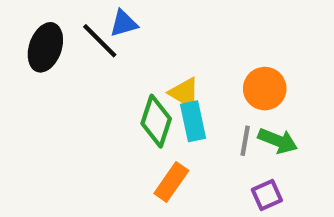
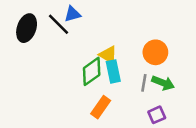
green diamond: (156, 121) -> (92, 71), turned 36

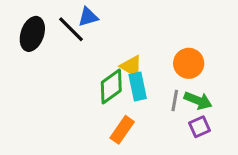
purple square: (157, 115) -> (199, 127), moved

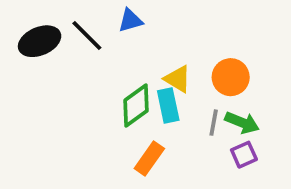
blue triangle: (88, 17) -> (130, 20), moved
black ellipse: (32, 34) -> (40, 41), turned 48
yellow triangle: (131, 66) -> (178, 79), moved

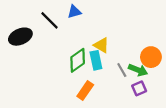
black ellipse: (40, 41) -> (20, 37), moved
orange circle: (231, 77) -> (151, 57), moved
gray line: (214, 123) -> (122, 70), turned -40

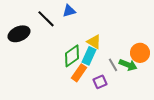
cyan rectangle: (96, 60) -> (89, 56), turned 36
purple square: (139, 88) -> (100, 82), moved
orange rectangle: (85, 90) -> (79, 73), moved

